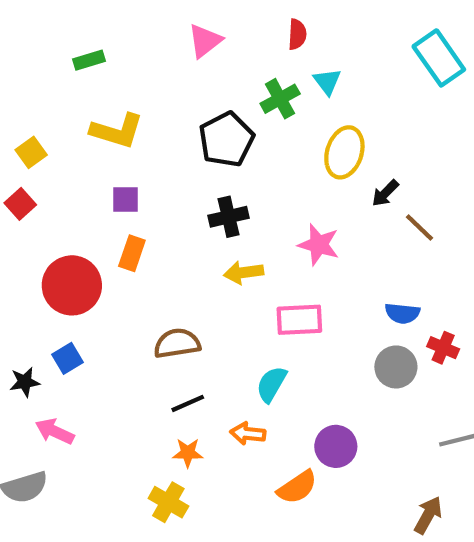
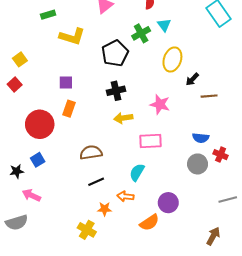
yellow L-shape: (117, 131) -> (72, 36), moved
brown line: (420, 227) -> (209, 96), turned -49
orange star: (188, 453) -> (105, 209), moved

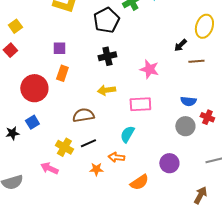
yellow ellipse: (172, 59) -> (204, 26), moved
yellow arrow: (123, 118) -> (106, 90), moved
pink arrow: (31, 195) -> (49, 168), moved
purple circle: (168, 203) -> (169, 163), moved
yellow cross: (87, 230) -> (64, 147), moved

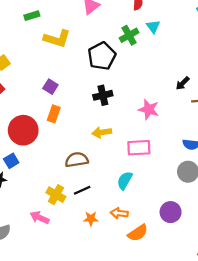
purple square: (59, 48) -> (50, 87), turned 32
blue square: (32, 122) -> (11, 161), moved
orange arrow: (116, 157) -> (119, 213), moved

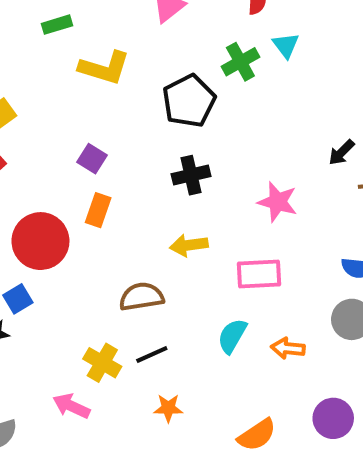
purple circle: (171, 212) -> (333, 418), moved
orange arrow: (119, 213) -> (288, 348), moved

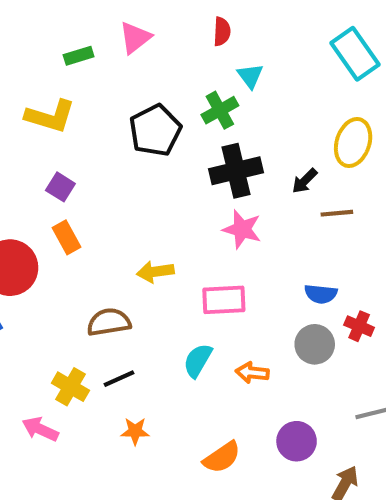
green rectangle: (57, 25) -> (79, 56), moved
green cross: (240, 62) -> (220, 110), moved
yellow L-shape: (104, 68) -> (50, 116), moved
black cross: (191, 175) -> (236, 171), moved, size x1.4
orange rectangle: (98, 210) -> (66, 237), turned -48

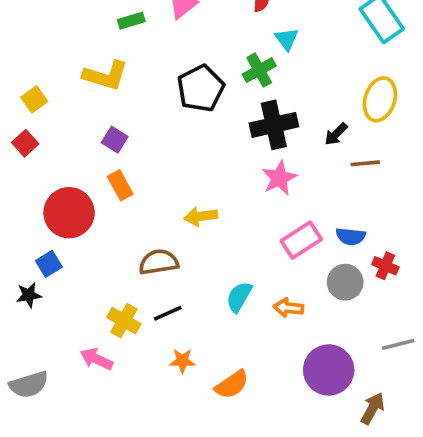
pink star: (242, 229) -> (279, 178), turned 30
pink rectangle: (224, 300) -> (301, 240), moved, turned -30
purple circle: (297, 441) -> (329, 370), size x1.4
orange semicircle: (222, 457) -> (232, 385), moved

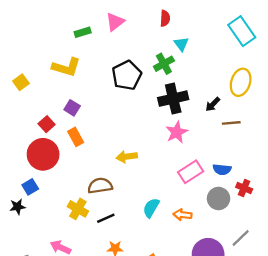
red square: (25, 143) -> (47, 124), moved
yellow cross: (124, 321) -> (78, 209), moved
gray line: (398, 344) -> (241, 238), moved, turned -30

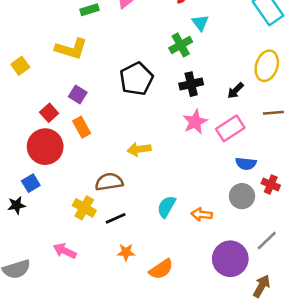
black pentagon: (127, 75) -> (136, 79), moved
black cross: (173, 99) -> (191, 84), size x0.7
brown line: (231, 123) -> (273, 113), moved
pink rectangle: (191, 172) -> (230, 128), moved

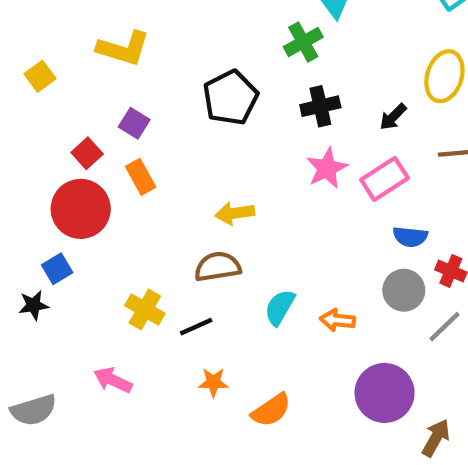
brown semicircle: (109, 182) -> (218, 267), moved
gray line: (267, 240) -> (444, 327), moved

